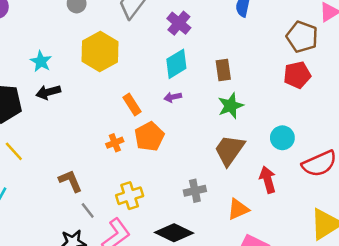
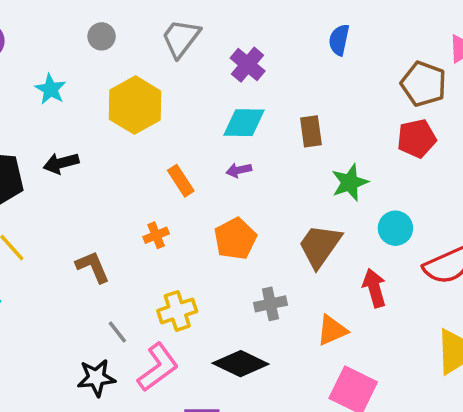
cyan star: (41, 61) -> (51, 89), moved
cyan diamond: (176, 64) -> (244, 123), turned 32
green star: (231, 106) -> (350, 182), moved
orange pentagon: (149, 137) -> (235, 239), moved
brown L-shape: (70, 181) -> (93, 267), moved

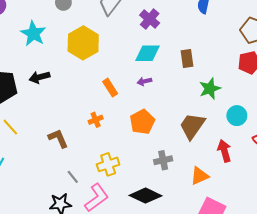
cyan star: (51, 89) -> (33, 34), size x1.4

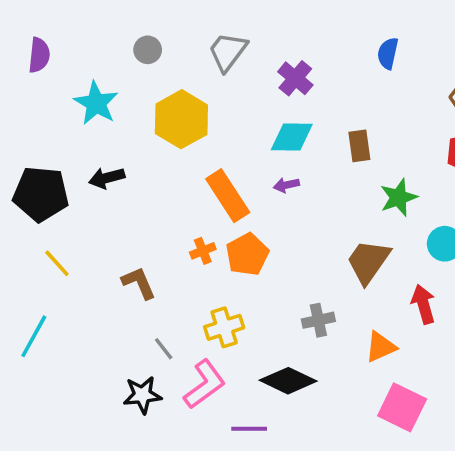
orange rectangle: (110, 88) -> (228, 196), size x1.6
orange pentagon: (142, 122) -> (247, 254), moved

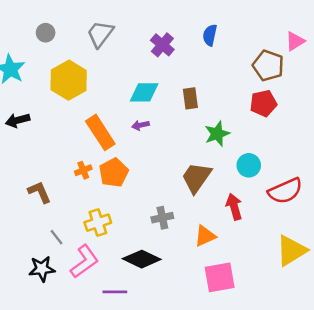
purple cross: (295, 78) -> (162, 45), moved
pink square: (402, 407) -> (220, 277), turned -36

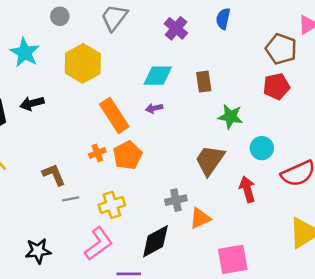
green star: (217, 134) -> (230, 117), turned 30
orange triangle: (205, 236) -> (200, 218), moved
gray line: (56, 237) -> (71, 199), moved, turned -63
black diamond: (142, 259) -> (155, 241), turned -54
black star: (42, 269) -> (38, 251), moved

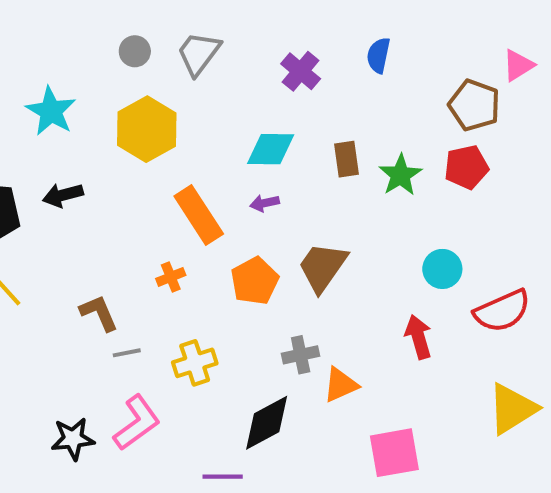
gray circle: (60, 16) -> (135, 51), moved
green star: (230, 117) -> (400, 175), moved, turned 30
orange pentagon: (128, 155) -> (255, 281), moved
brown trapezoid: (210, 160) -> (323, 267), moved
pink L-shape: (99, 244) -> (137, 423), moved

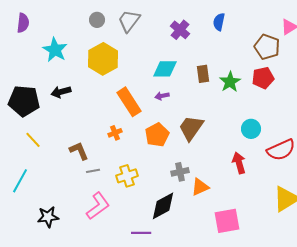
black star: (73, 439) -> (48, 217), moved

